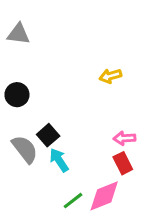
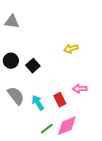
black square: (48, 135) -> (33, 66), moved
red rectangle: (123, 163) -> (60, 100), moved

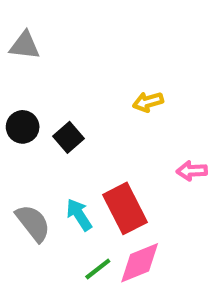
pink arrow: (80, 89) -> (192, 171), moved
gray semicircle: (16, 96) -> (33, 223), moved
red rectangle: (60, 100) -> (125, 208), size x1.6

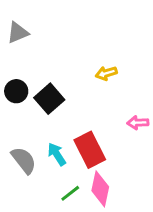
gray triangle: (25, 45) -> (18, 33), turned -30
black square: (69, 137) -> (49, 99), size x1.4
pink diamond: (140, 263) -> (100, 189), turned -56

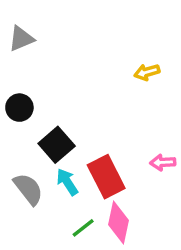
yellow arrow: (106, 73) -> (147, 72), moved
black square: (49, 99) -> (57, 145), moved
pink arrow: (138, 123) -> (163, 162), moved

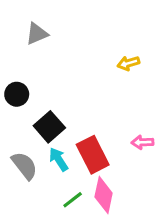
gray triangle: (21, 39) -> (37, 34), moved

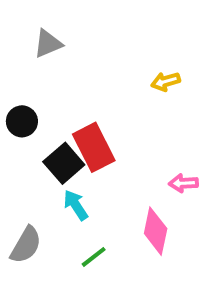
red rectangle: (93, 155) -> (94, 147), moved
gray semicircle: (24, 166) -> (26, 245), moved, turned 68
pink diamond: (104, 195) -> (156, 231), moved

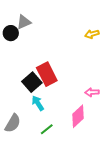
yellow arrow: (165, 81) -> (92, 34), moved
black circle: (22, 121) -> (11, 33), moved
pink diamond: (156, 231) -> (78, 116), turned 35

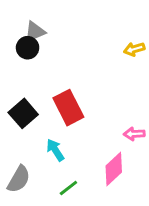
black circle: (11, 33) -> (28, 48), moved
black square: (32, 82) -> (23, 113), moved

